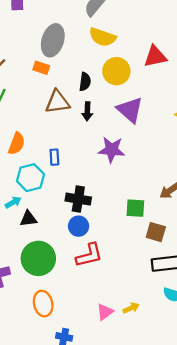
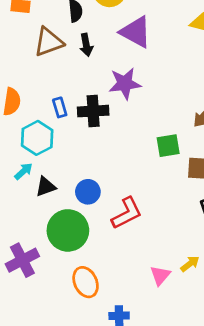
black cross: (78, 199) -> (93, 111), moved
blue circle: (79, 226) -> (88, 192), moved

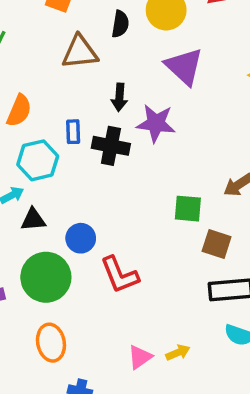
black arrow: (86, 45) -> (119, 97), moved
red L-shape: (127, 213) -> (120, 275), turned 80

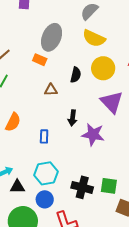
brown triangle: (80, 52) -> (51, 90), size x0.6
black cross: (111, 146) -> (82, 187), moved
cyan hexagon: (38, 160) -> (46, 173), moved

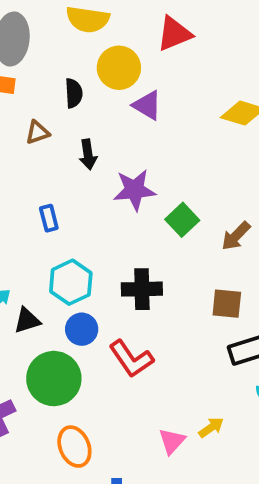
purple triangle: (112, 102) -> (147, 105), moved, size x0.7
black arrow: (73, 118) -> (88, 154), moved
green square: (109, 186) -> (182, 220), moved, turned -36

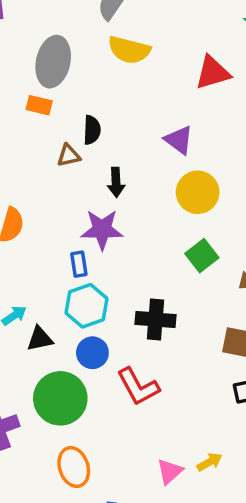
yellow circle: (119, 68) -> (198, 192), moved
black semicircle: (74, 93) -> (92, 130), moved
purple star: (134, 190) -> (102, 230), moved
blue rectangle: (49, 218) -> (79, 264), moved

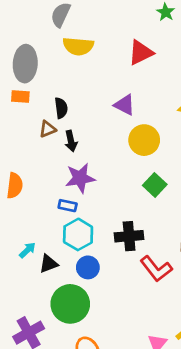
black arrow: (116, 182) -> (71, 141), moved
blue rectangle: (79, 264) -> (68, 206), turned -60
red L-shape: (138, 387) -> (156, 269), moved

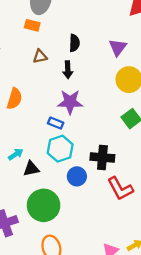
purple triangle: (125, 105) -> (118, 47), turned 30
black semicircle: (61, 108) -> (74, 43), moved
brown triangle: (47, 129) -> (40, 56), moved
blue circle: (88, 267) -> (77, 176), moved

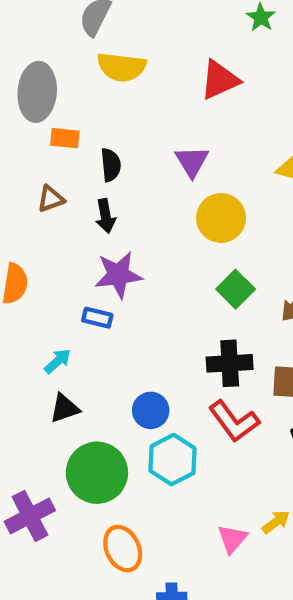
orange rectangle: (32, 25) -> (65, 138), moved
cyan hexagon: (60, 149) -> (173, 460), moved
cyan arrow: (16, 154) -> (58, 361), moved
black cross: (102, 157) -> (230, 363), moved

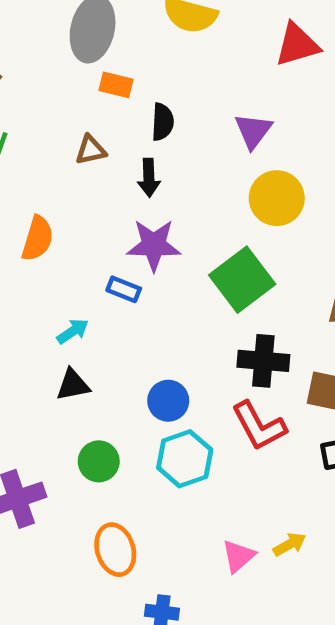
green square: (236, 289) -> (242, 280), moved, size x1.5
green circle: (97, 473) -> (99, 461), size x0.6

